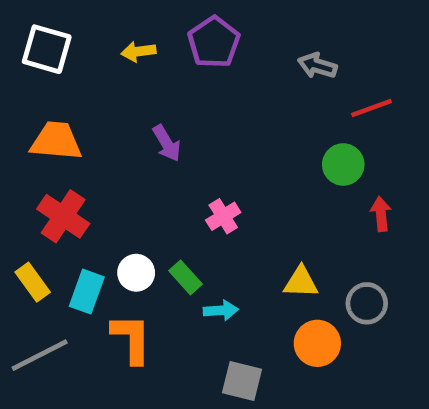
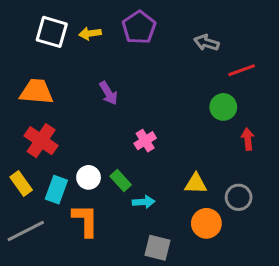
white square: (47, 49) -> (52, 32), moved

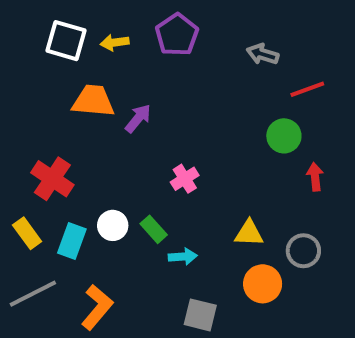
orange trapezoid: (36, 92) -> (93, 101), moved
purple arrow: (108, 93) -> (138, 118), turned -110
orange L-shape: (85, 220) -> (97, 307), moved, turned 40

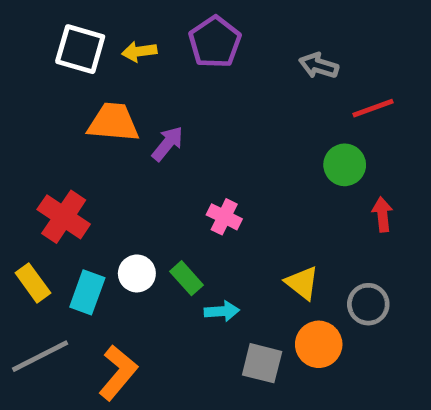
pink cross: (185, 179) -> (224, 217), turned -32
yellow triangle: (249, 233) -> (302, 283), turned 36
gray square: (200, 315) -> (262, 363), moved

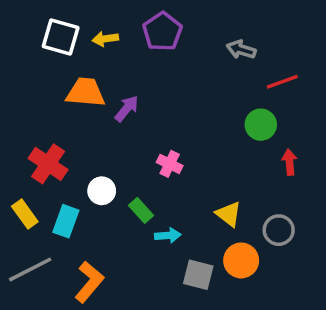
white circle: (137, 273) -> (102, 191), moved

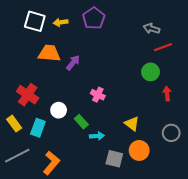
gray arrow: (241, 50) -> (152, 29), moved
gray circle: (279, 230) -> (171, 133), moved

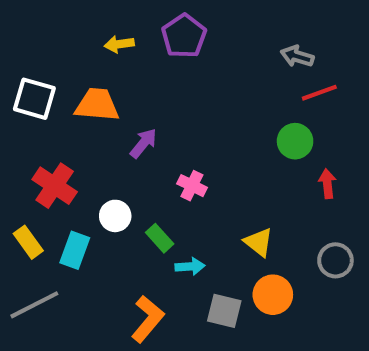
white square: (35, 21) -> (34, 99), moved
purple arrow: (73, 63) -> (143, 143), moved
orange L-shape: (51, 163) -> (148, 319), moved

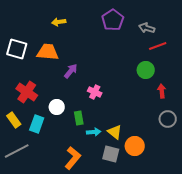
purple pentagon: (184, 36) -> (113, 20), moved
green rectangle: (160, 238) -> (79, 118), turned 32
yellow triangle: (259, 242) -> (115, 132), moved
gray circle: (335, 260) -> (168, 119), moved

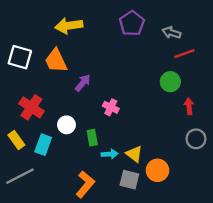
yellow arrow: (59, 22) -> (69, 26), size x1.6
orange trapezoid: (48, 52) -> (56, 61), turned -120

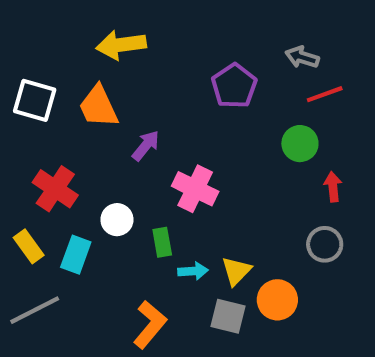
purple pentagon: (132, 23) -> (234, 86), moved
pink cross: (111, 107) -> (195, 189), size x1.5
gray circle: (196, 139) -> (325, 244), moved
yellow triangle: (134, 154) -> (236, 271), turned 36

